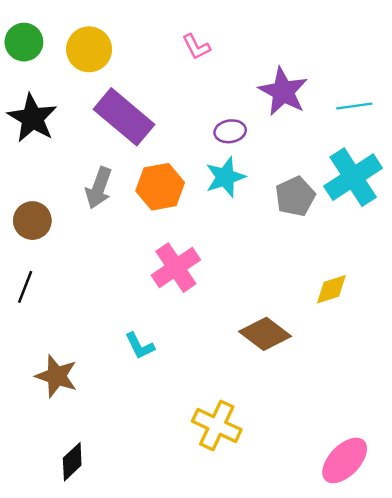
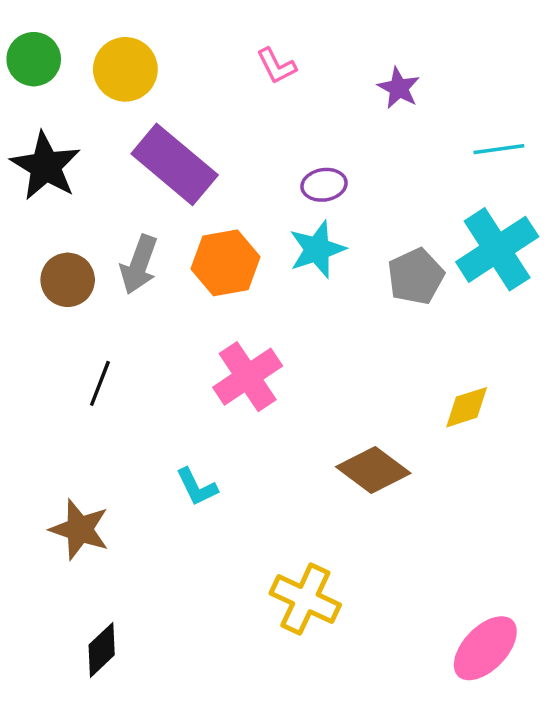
purple star: (283, 92) -> (399, 88), moved, size x0.6
brown circle: (32, 221) -> (68, 280), moved
black line: (25, 287) -> (100, 383), moved

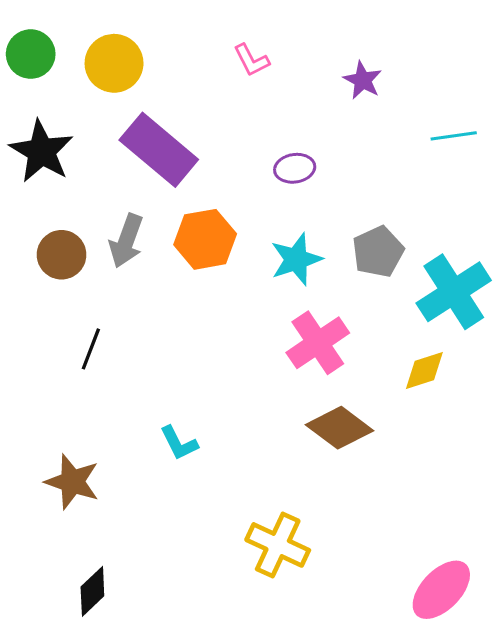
cyan star: (317, 249) -> (296, 259), moved
cyan cross: (497, 249) -> (454, 292), moved
pink cross: (248, 377) -> (318, 343), moved

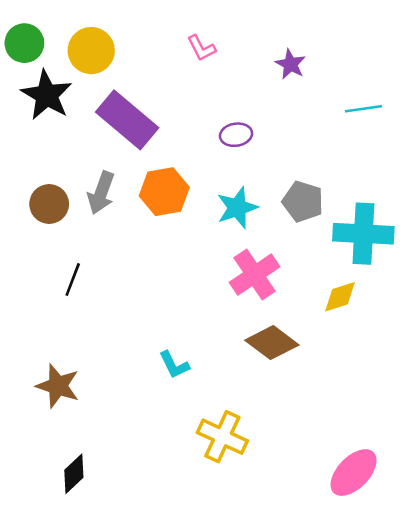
black star: (41, 151) -> (47, 95), moved
gray pentagon: (378, 252) -> (303, 202), turned -30
cyan cross: (454, 292) -> (363, 234), turned 36
cyan L-shape: (179, 443) -> (174, 365), moved

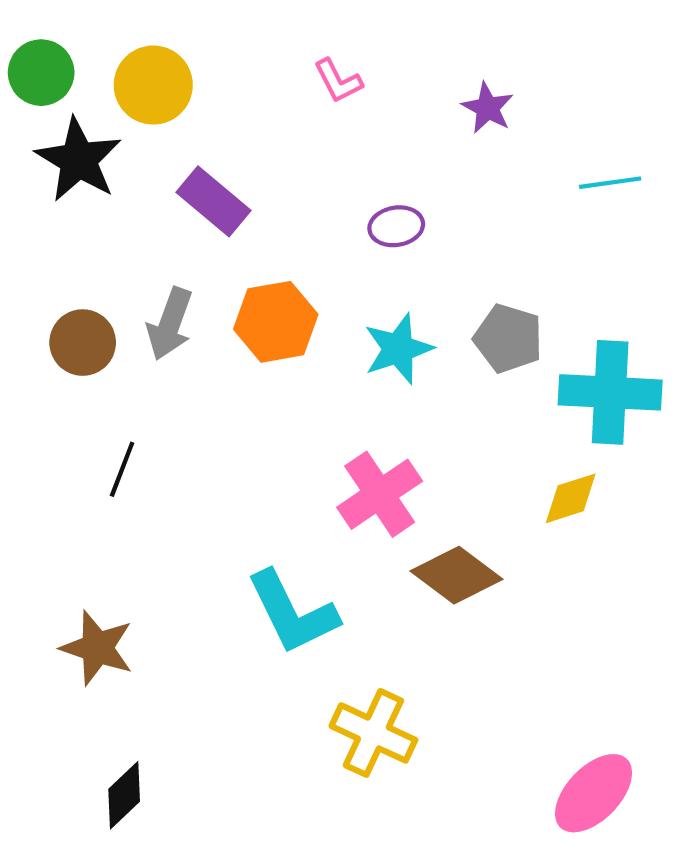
purple rectangle: (127, 120) -> (213, 201), size x0.7
pink cross: (255, 275) -> (380, 494), moved
cyan L-shape: (174, 365) -> (292, 613), size x1.8

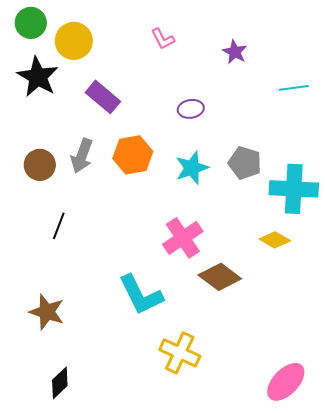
green circle: (41, 73) -> (31, 23), moved
yellow diamond: (571, 498) -> (275, 240), turned 48

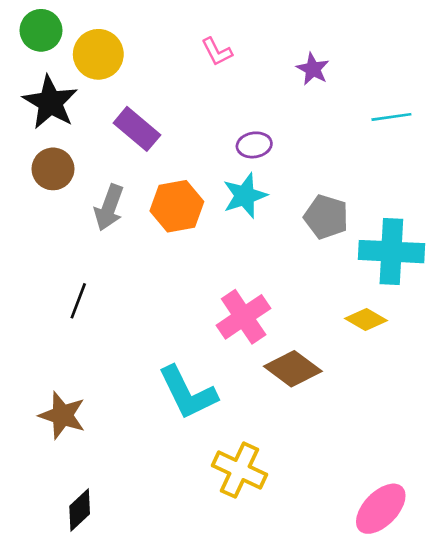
brown circle: (40, 165) -> (53, 169), moved
cyan star: (192, 168) -> (245, 196), moved

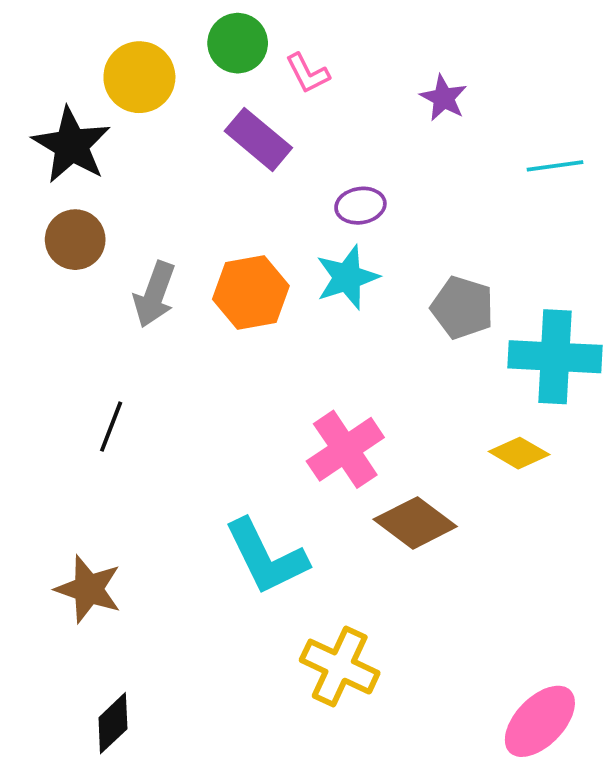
green circle: (41, 30) -> (238, 43), moved
purple rectangle: (137, 129) -> (258, 139), moved

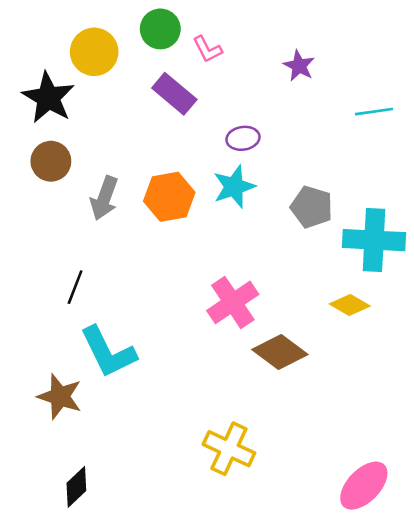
cyan L-shape: (266, 557) -> (108, 352), moved

